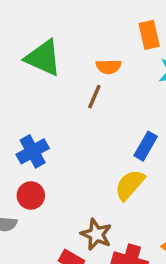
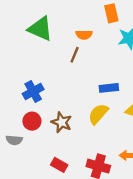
blue rectangle: (146, 146) -> (109, 88), turned 54
brown star: (96, 234) -> (62, 122), moved

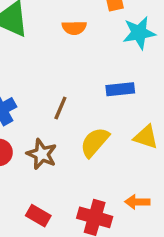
brown line: (75, 55) -> (60, 108), moved
blue rectangle: (109, 88) -> (120, 89), moved

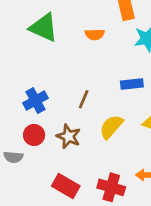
red rectangle: (38, 216) -> (66, 186), size x1.4

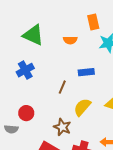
blue rectangle: (132, 84) -> (86, 72), moved
blue cross: (35, 101) -> (25, 70), moved
brown star: (68, 136) -> (62, 127), moved

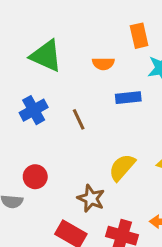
blue rectangle: (86, 72) -> (128, 98), moved
brown line: (62, 87) -> (79, 119), moved, turned -48

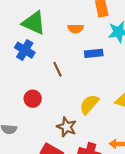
blue cross: (34, 110) -> (25, 50), moved, turned -30
red circle: (35, 177) -> (33, 99), moved

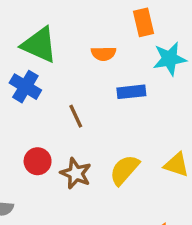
brown star: (67, 127) -> (76, 173), moved

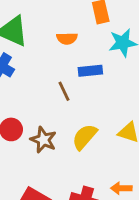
brown line: (76, 116) -> (64, 91), moved

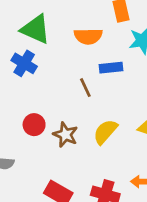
orange semicircle: (67, 38) -> (88, 36), size x1.4

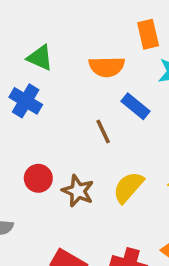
green triangle: (36, 29) -> (40, 58), size x0.7
blue rectangle: (111, 68) -> (136, 106), turned 45

